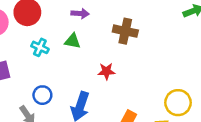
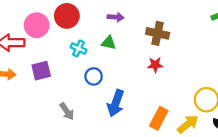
red star: (106, 71) -> (155, 65), moved
blue circle: (42, 95) -> (94, 76), moved

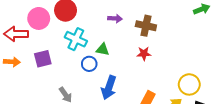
purple arrow: (116, 17) -> (115, 18), moved
green triangle: (109, 43) -> (103, 49), moved
cyan cross: (78, 49) -> (76, 39), size x1.5

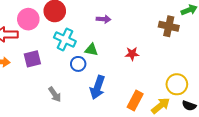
brown cross: (146, 26) -> (169, 26), moved

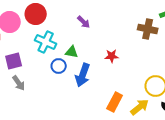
purple arrow: (104, 19) -> (84, 22), turned 40
blue arrow: (97, 87) -> (83, 75), moved
gray arrow: (55, 94) -> (19, 83), moved

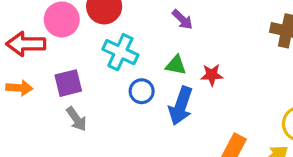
green triangle: (72, 52) -> (176, 65), moved
red star: (112, 56) -> (212, 75), moved

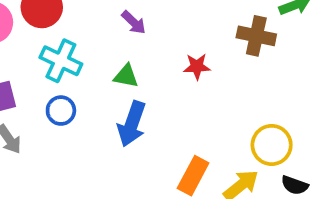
red star: (212, 75) -> (197, 66), moved
blue circle: (142, 91) -> (61, 111), moved

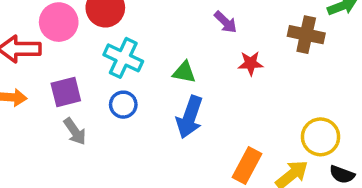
purple arrow: (134, 22) -> (225, 22), moved

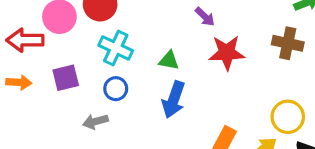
brown cross: (306, 35) -> (288, 43), moved
red star: (251, 63) -> (227, 53), size x1.6
gray arrow: (75, 131) -> (95, 121), moved, turned 110

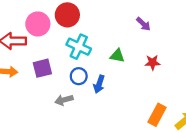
red star: (227, 53) -> (152, 63), moved, size x0.6
blue arrow: (174, 100) -> (99, 84), moved, size x0.7

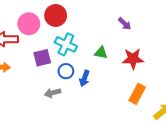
red star: (152, 63) -> (133, 59), size x1.5
purple square: (42, 68) -> (42, 58), moved
orange rectangle: (157, 115) -> (137, 94), moved

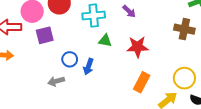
cyan cross: (66, 44) -> (94, 16), moved, turned -30
purple square: (42, 58) -> (45, 35), moved

